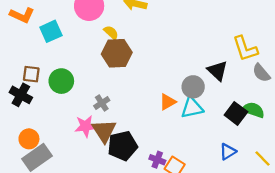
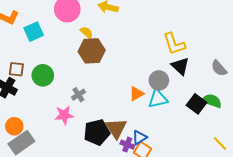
yellow L-shape: (245, 49) -> (174, 44), moved
brown triangle: (104, 131) -> (116, 128), moved
blue triangle: (228, 152) -> (140, 137), moved

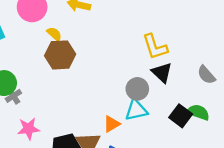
orange triangle: (136, 94) -> (112, 124), moved
gray cross: (78, 95) -> (13, 96), moved

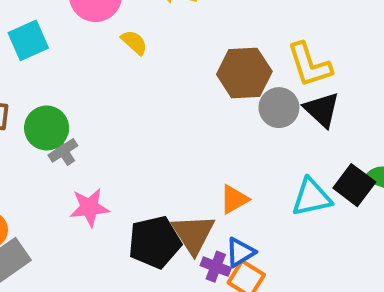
brown hexagon: (60, 55) -> (244, 73), moved
gray circle: (137, 89) -> (279, 108), moved
cyan triangle: (136, 110) -> (312, 197), moved

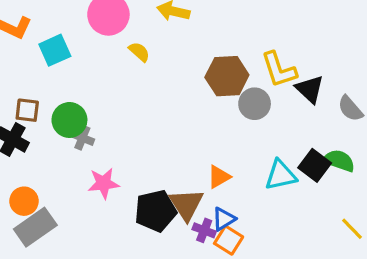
black triangle: (322, 110) -> (310, 89), moved
gray cross: (63, 150) -> (82, 138), turned -35

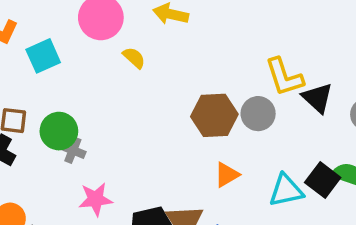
brown hexagon: (227, 76) -> (214, 115), moved
orange triangle: (219, 177) -> (227, 175), moved

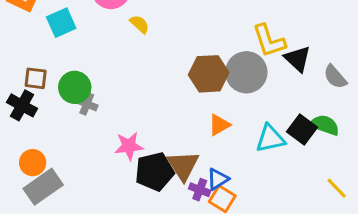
gray circle: (258, 114) -> (246, 72), size x1.4
pink star: (96, 199) -> (129, 146), moved

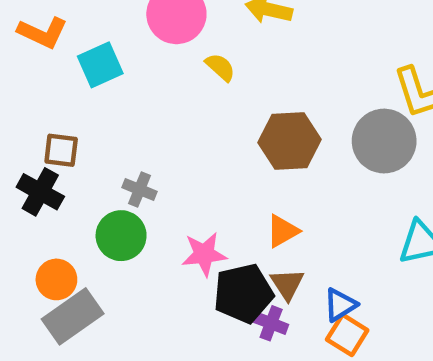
brown hexagon: (209, 74) -> (290, 141), moved
green circle: (75, 87) -> (121, 236), moved
orange triangle: (219, 125) -> (283, 231), moved
brown triangle: (183, 166) -> (287, 284), size x0.7
purple cross: (200, 190) -> (271, 323), moved

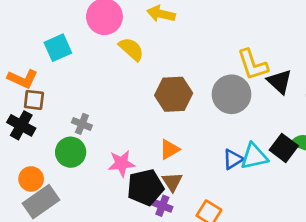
orange L-shape: (43, 33) -> (23, 79), moved
yellow semicircle: (220, 67) -> (131, 49), size x1.4
blue triangle: (340, 305) -> (233, 159), moved

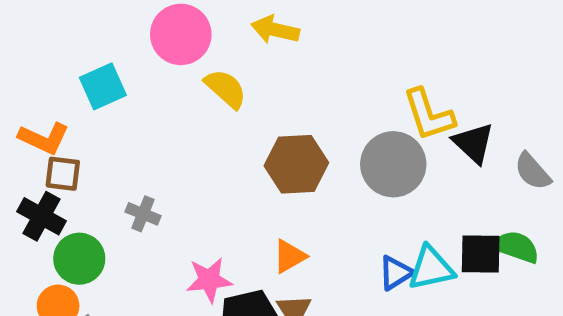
black square: (284, 148) -> (481, 254), turned -36
green circle: (71, 152) -> (79, 259), moved

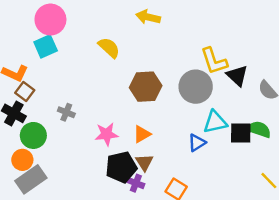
yellow arrow: (275, 30) -> (148, 17), moved
pink circle: (181, 34) -> (50, 20), moved
brown square: (63, 174) -> (25, 92), turned 30
cyan triangle: (431, 268) -> (215, 122), moved
pink star: (209, 280) -> (107, 134), moved

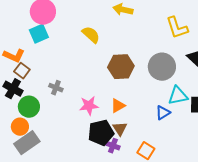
yellow L-shape: (214, 61) -> (177, 28), moved

